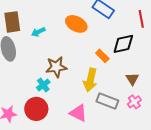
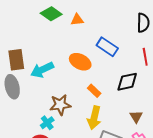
cyan arrow: (38, 32) -> (42, 70), size x1.6
orange rectangle: (102, 56) -> (94, 91), moved

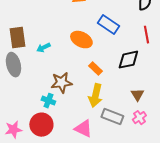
cyan arrow: (42, 70) -> (43, 48), size x0.6
cyan cross: (47, 123) -> (48, 101), turned -32

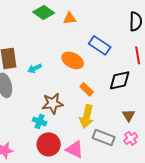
red circle: (41, 125) -> (49, 144), moved

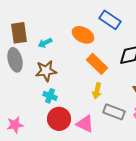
orange rectangle: (87, 89) -> (97, 64), size x1.5
brown star: (53, 103) -> (46, 71), moved
yellow arrow: (87, 116) -> (97, 91), size x0.7

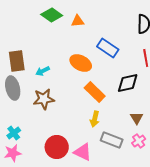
cyan cross: (50, 96) -> (14, 133), moved, turned 32

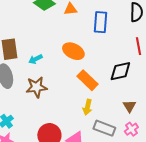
blue rectangle: (108, 48) -> (100, 22), moved, turned 60

